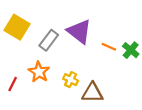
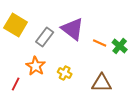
red line: (13, 84) -> (16, 84), moved
brown triangle: (92, 93) -> (102, 83), moved

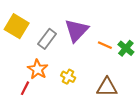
purple triangle: (73, 29) -> (76, 30), turned 35
red line: (16, 84) -> (25, 88), moved

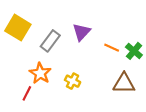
purple triangle: (76, 30) -> (81, 32), size x0.7
brown triangle: (107, 87) -> (124, 83), moved

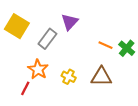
purple triangle: (81, 32) -> (70, 22), moved
brown triangle: (124, 83) -> (101, 77), moved

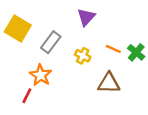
purple triangle: (70, 22) -> (86, 17), moved
yellow cross: (69, 77) -> (83, 56), moved

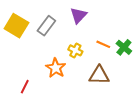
gray rectangle: (51, 42) -> (46, 26), moved
orange star: (41, 75) -> (56, 68), moved

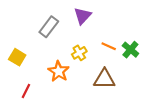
yellow square: (16, 26) -> (17, 57), moved, size x0.7
yellow cross: (75, 50) -> (79, 53), turned 32

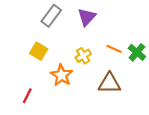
gray rectangle: (49, 27) -> (51, 16), moved
yellow square: (17, 57) -> (39, 51), moved

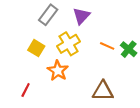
yellow cross: (83, 56) -> (69, 44), moved, size x1.5
brown triangle: (109, 83) -> (103, 91), moved

